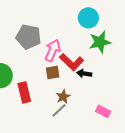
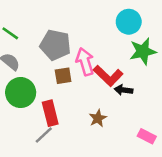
pink arrow: (53, 50) -> (85, 62), turned -40
brown square: (53, 72) -> (63, 76), moved
gray line: (59, 110) -> (44, 135), moved

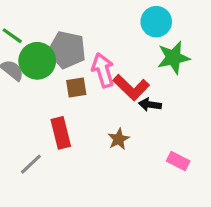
green circle: (21, 93) -> (37, 61), moved
gray line: (44, 135) -> (31, 164), moved

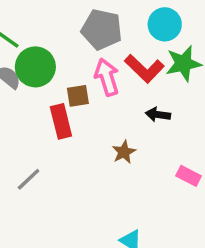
gray pentagon: (67, 50) -> (102, 29), moved
red L-shape: (131, 87) -> (144, 69), moved
red rectangle: (61, 133) -> (61, 121), moved

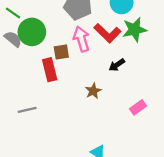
black arrow: (158, 115) -> (117, 65), turned -42
pink rectangle: (189, 176) -> (138, 107), turned -63
gray line: (29, 179) -> (27, 110), turned 30

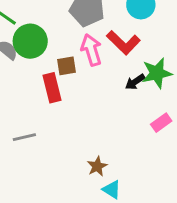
green star: (135, 30) -> (157, 73), moved
brown star: (93, 91) -> (97, 166), moved
pink rectangle: (138, 107) -> (161, 123), moved

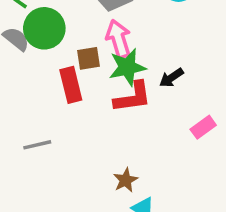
red L-shape: (123, 43) -> (133, 97), moved, turned -52
green star: (157, 73) -> (127, 67), moved

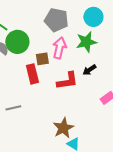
pink arrow: (118, 39) -> (59, 48), turned 30
green star: (127, 67) -> (86, 42), moved
brown star: (126, 180) -> (63, 128), size x1.5

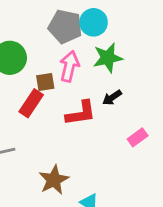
cyan circle: (93, 17) -> (94, 22), moved
red rectangle: (32, 74) -> (31, 103), turned 48
brown star: (63, 128) -> (54, 180), moved

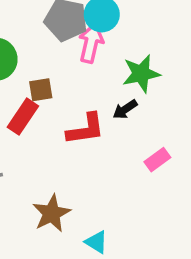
green star: (108, 58) -> (141, 74), moved
pink arrow: (69, 66) -> (91, 43), moved

